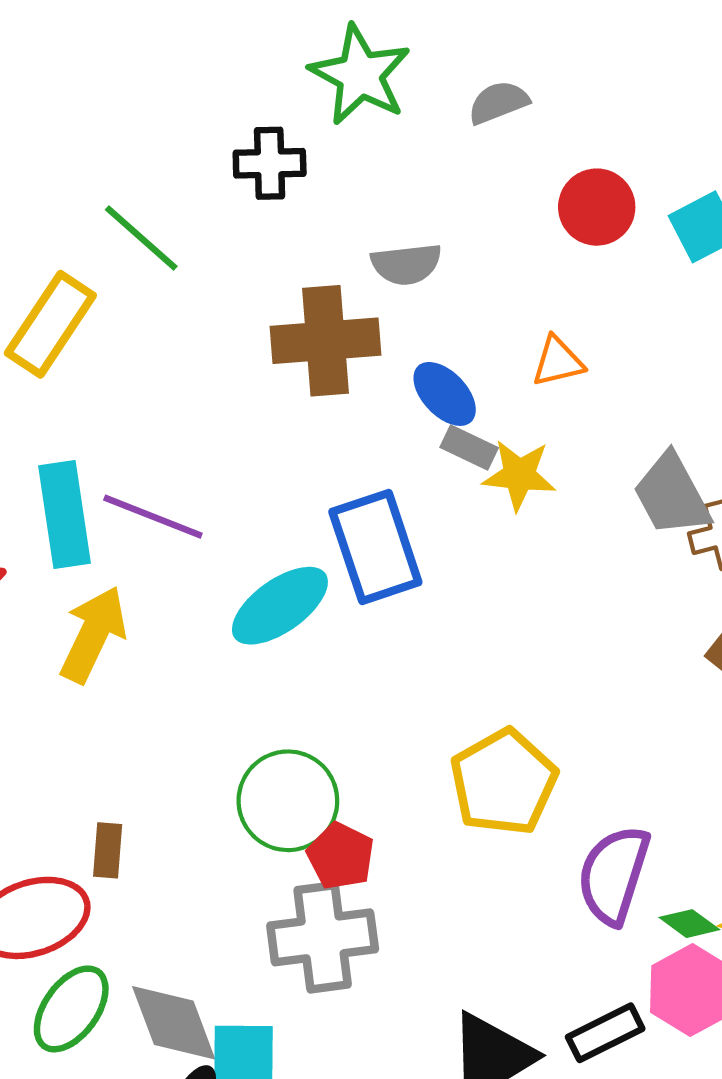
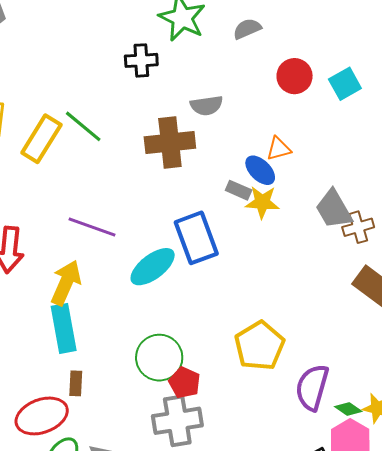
green line: (141, 238) -> (83, 126), moved
blue ellipse: (445, 394) -> (260, 170), moved
cyan rectangle: (64, 514) -> (64, 328), moved

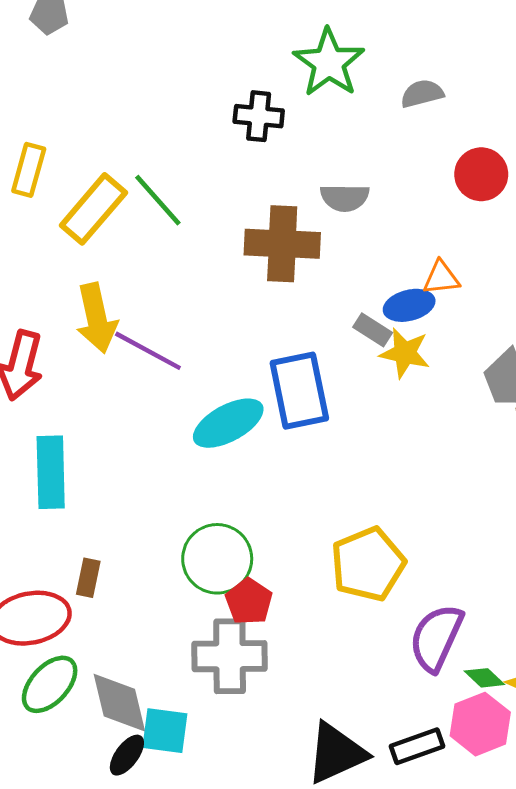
blue ellipse: (260, 170) -> (409, 305), turned -68
yellow arrow: (66, 283) -> (97, 318), moved, turned 135
cyan rectangle: (64, 328) -> (51, 472), moved

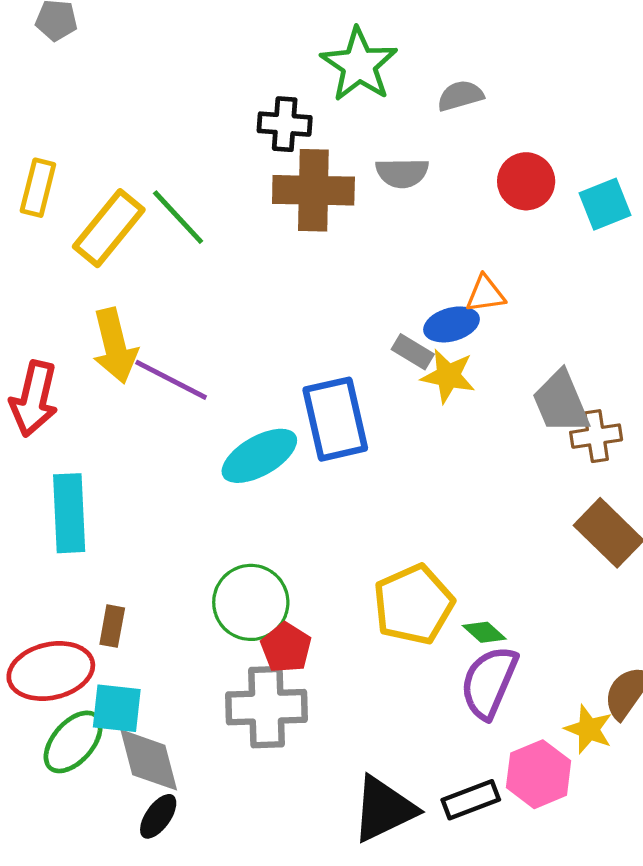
gray semicircle: (345, 198) -> (402, 173), moved
brown cross: (282, 244) -> (313, 190), moved
green diamond: (484, 678) -> (484, 632), moved
cyan square: (165, 731) -> (117, 708), moved

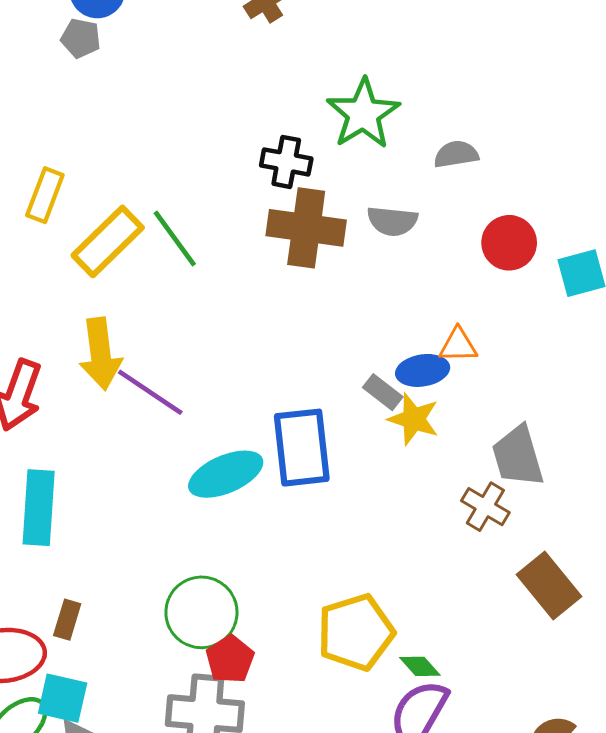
brown cross: (596, 436) -> (485, 507), moved, turned 33

